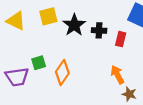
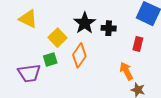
yellow square: (48, 16) -> (57, 38), moved, turned -30
red rectangle: (121, 39) -> (138, 44), moved
orange diamond: (62, 73) -> (79, 55), moved

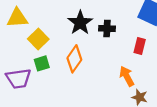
yellow triangle: (28, 19) -> (17, 18), turned -30
yellow square: (57, 38) -> (38, 39), moved

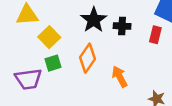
red rectangle: (140, 46) -> (155, 35), moved
orange arrow: (127, 76) -> (120, 77), moved

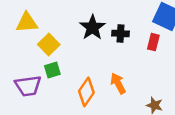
orange diamond: (88, 58) -> (86, 92), moved

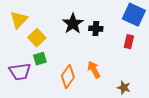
yellow triangle: (27, 23) -> (19, 20), turned -42
red rectangle: (153, 42) -> (129, 42), moved

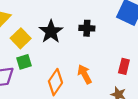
black star: (73, 24) -> (51, 32), moved
red rectangle: (129, 42) -> (124, 66), moved

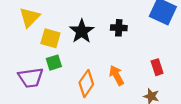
yellow square: (21, 38) -> (50, 38), turned -30
red rectangle: (124, 66) -> (157, 67), turned -32

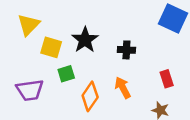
black cross: (119, 28) -> (126, 50), moved
green square: (54, 63) -> (66, 74), moved

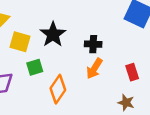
orange arrow: (123, 88) -> (94, 68), moved, turned -120

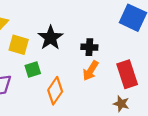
red rectangle: (132, 72) -> (127, 74), size x1.6

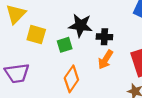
black star: (50, 38) -> (81, 25), moved, turned -30
green square: (33, 70) -> (65, 45), moved

